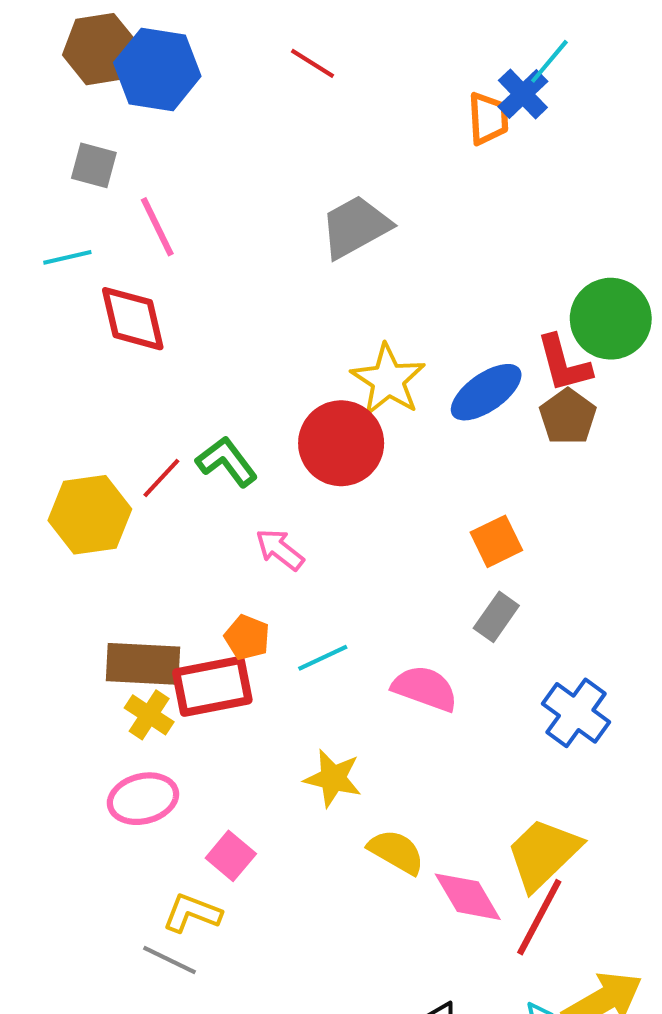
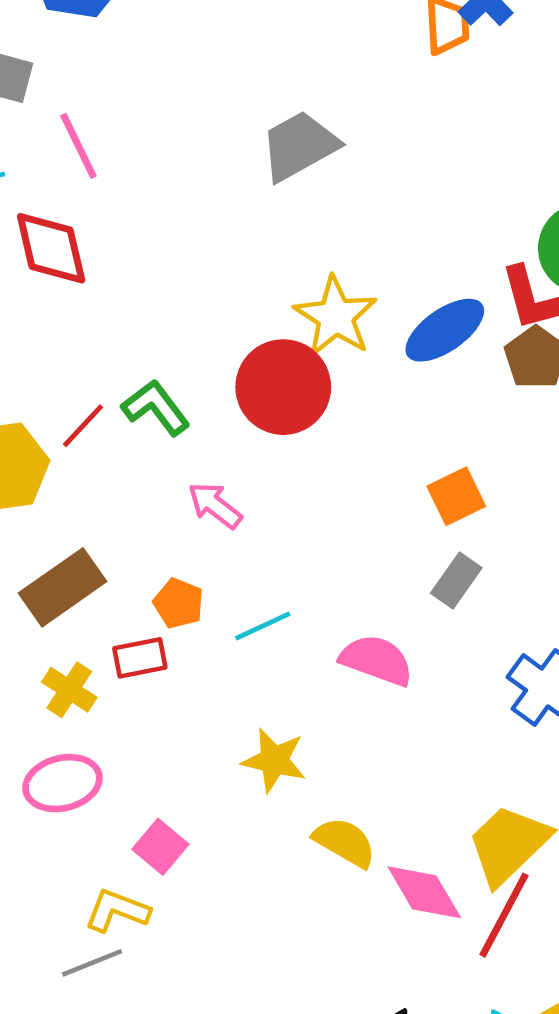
brown rectangle: (143, 664) -> (62, 587), moved, turned -38
red rectangle: (212, 686) -> (140, 658), size x0.6
gray line: (170, 960) -> (92, 963), turned -48

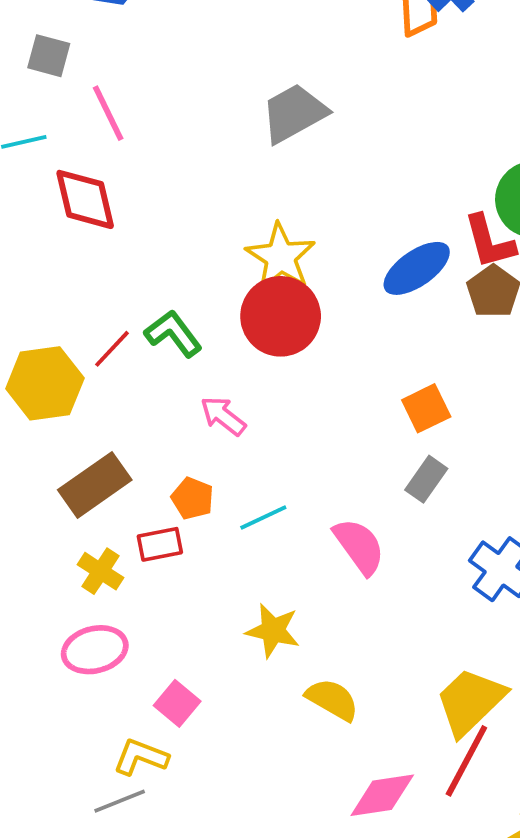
yellow star: (336, 317) -> (281, 257), moved
pink semicircle: (377, 660) -> (359, 546), turned 34
pink diamond: (424, 892) -> (382, 795), moved, turned -68

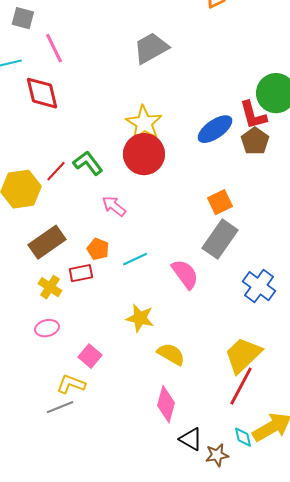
gray rectangle: (426, 479) -> (220, 239), size x1.6
pink ellipse: (95, 650) -> (47, 328), size x0.7
pink diamond: (382, 795) -> (166, 404), moved, turned -66

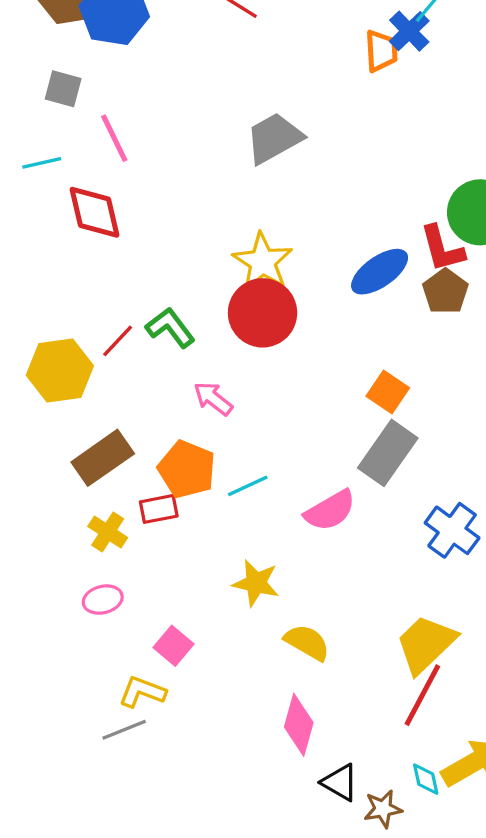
orange square: (220, 202) -> (388, 392), turned -30
orange pentagon: (98, 249) -> (187, 469), size x1.6
pink semicircle: (185, 274) -> (330, 511), turned 96

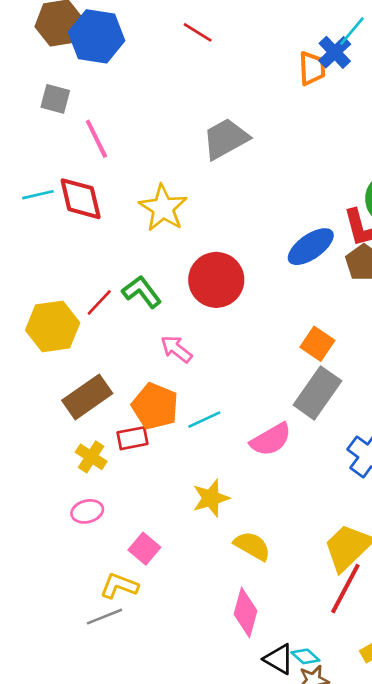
cyan line: (42, 163) -> (38, 195), moved
yellow star: (263, 262) -> (163, 208), moved
yellow star: (256, 583) -> (211, 498), turned -30
cyan diamond: (426, 779) -> (305, 656), moved, turned -36

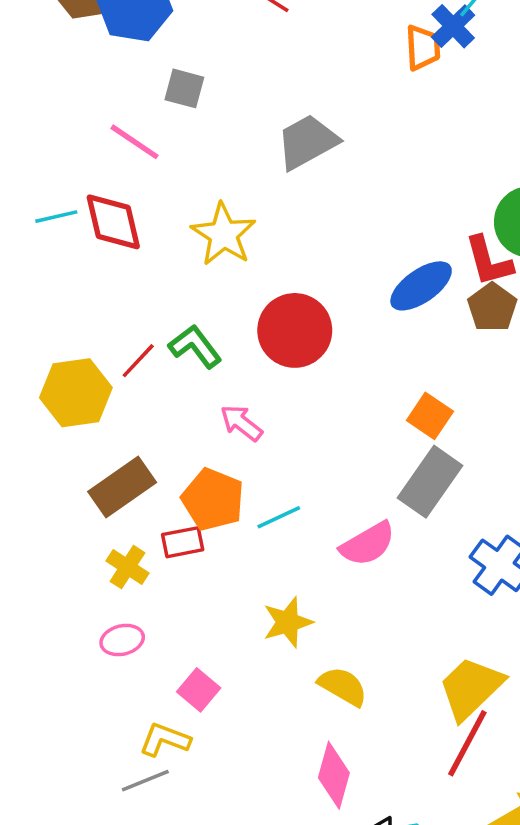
gray square: (55, 99) -> (184, 88), moved
pink line: (96, 139) -> (135, 142), turned -30

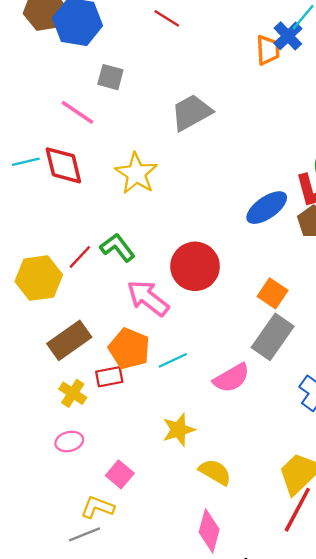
red circle: (295, 330) -> (195, 266), moved
pink arrow: (241, 423) -> (148, 298), size x1.5

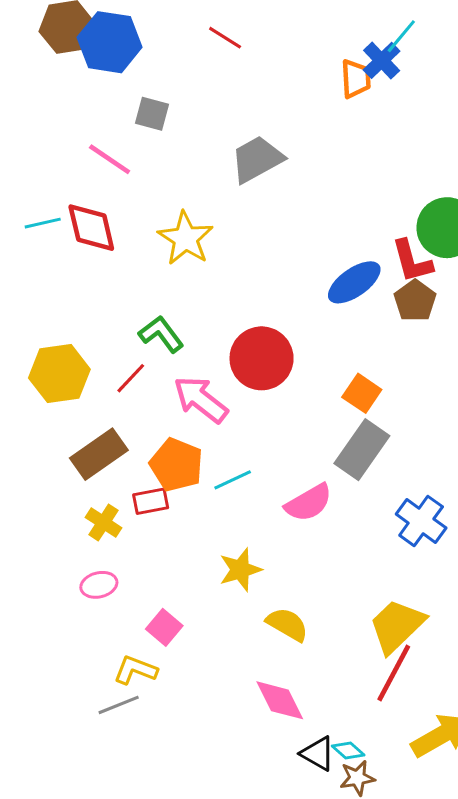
red line: (80, 257) -> (131, 378), moved
pink diamond: (209, 531) -> (280, 700), turned -42

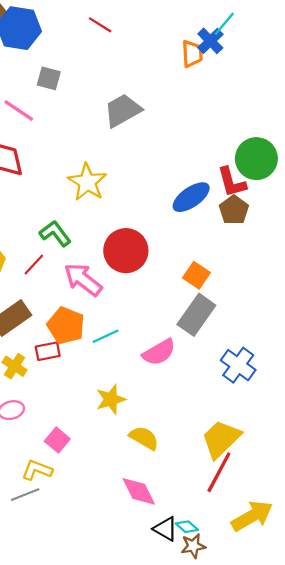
yellow star: (186, 238) -> (87, 182), moved

